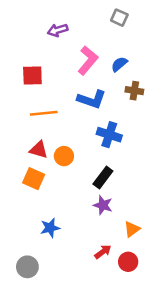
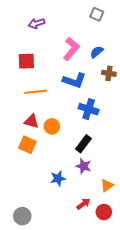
purple arrow: (58, 30) -> (37, 23), moved
blue star: (50, 228) -> (58, 178), moved

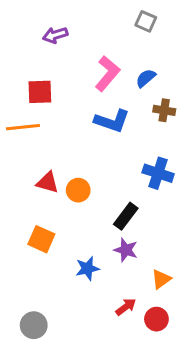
orange line: (36, 92) -> (23, 127), moved
blue cross: (89, 109) -> (158, 173), moved
orange square: (27, 145) -> (41, 239), moved

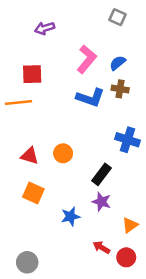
brown cross: (164, 110) -> (120, 89), moved
red triangle: (48, 182) -> (30, 156), moved
red arrow: (126, 307) -> (101, 247), turned -112

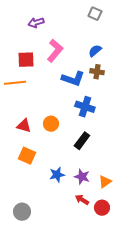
pink L-shape: (87, 59) -> (55, 51), moved
blue cross: (127, 140) -> (85, 107), moved
purple star: (101, 202) -> (82, 177), moved

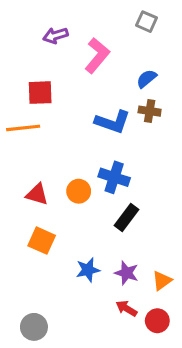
pink L-shape: (55, 51) -> (97, 56), moved
blue cross: (85, 107) -> (114, 177), moved

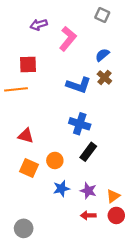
brown cross: (150, 111) -> (104, 77), turned 32
orange circle: (79, 191) -> (55, 160), moved
red arrow: (126, 308) -> (88, 215), turned -32
red circle: (157, 321) -> (116, 215), moved

